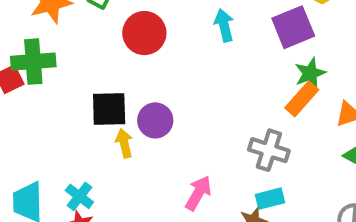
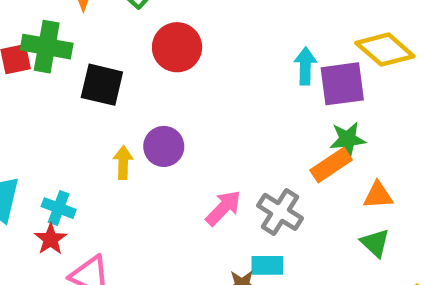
cyan arrow: (224, 25) -> (305, 66), moved
black square: (109, 109) -> (102, 85), moved
pink arrow: (198, 193) -> (223, 208), moved
cyan cross: (79, 196) -> (59, 208), turned -32

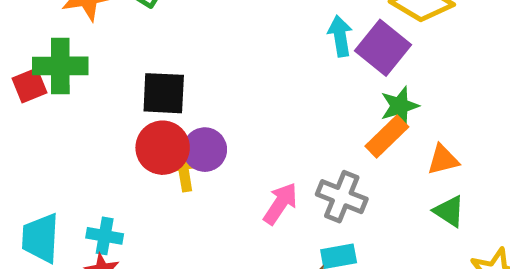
red circle: (177, 47) -> (163, 148), moved
purple square: (342, 84) -> (383, 48), turned -33
black square: (102, 85) -> (164, 93), moved
yellow arrow: (123, 163) -> (184, 173), moved

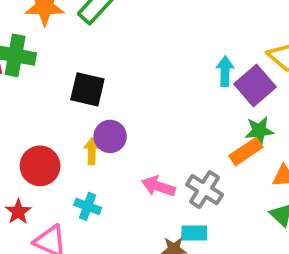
red circle: (163, 148) -> (40, 166), moved
pink arrow: (280, 204) -> (158, 186), turned -116
cyan cross: (105, 236) -> (88, 206), moved

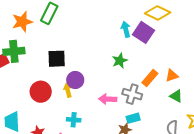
green star: (259, 131) -> (120, 61), moved
orange rectangle: (246, 151) -> (150, 78), moved
red circle: (40, 166) -> (41, 92), moved

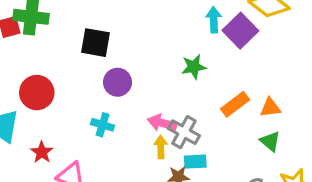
yellow arrow: (68, 90) -> (161, 147), moved
red circle: (41, 92) -> (37, 93), moved
gray cross: (132, 94) -> (184, 132), moved
cyan cross: (74, 120) -> (103, 125), moved

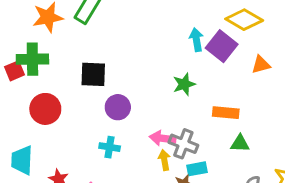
red circle: (37, 93) -> (45, 109), moved
orange rectangle: (235, 104) -> (226, 113), turned 50
orange triangle: (270, 108) -> (261, 65), moved
green triangle: (270, 141) -> (240, 143), moved, turned -30

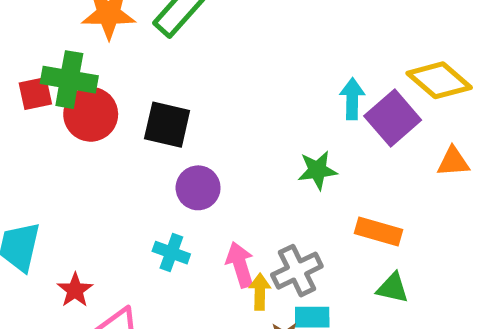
red circle: (45, 109) -> (91, 114), moved
pink arrow: (163, 138) -> (240, 265), moved, turned 55
gray cross: (183, 144) -> (297, 271), turned 32

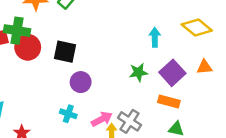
purple square: (393, 118) -> (172, 73), moved
pink arrow: (240, 265) -> (102, 119), turned 80
gray cross: (297, 271) -> (130, 121), turned -30

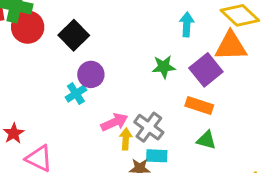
black square: (65, 52) -> (74, 35), turned 30
orange triangle: (204, 67) -> (231, 46), moved, size x1.6
cyan cross: (68, 114) -> (76, 94), moved, turned 35

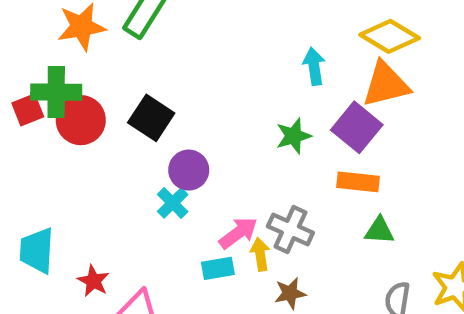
cyan rectangle: (157, 156) -> (218, 268), moved

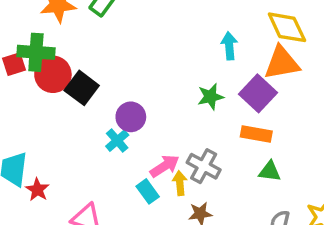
yellow diamond: (390, 36) -> (287, 27), turned 30
black square: (151, 118) -> (82, 88), moved
cyan rectangle: (218, 268) -> (148, 191), turned 60
red star: (93, 281) -> (37, 190), moved

